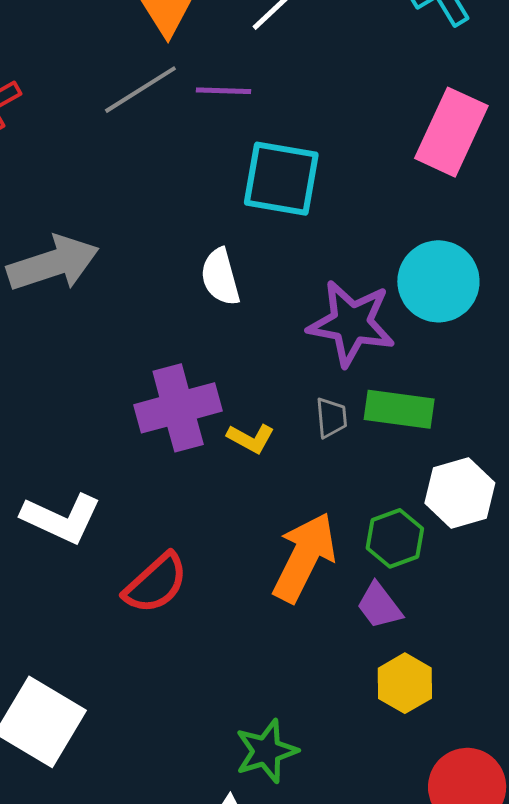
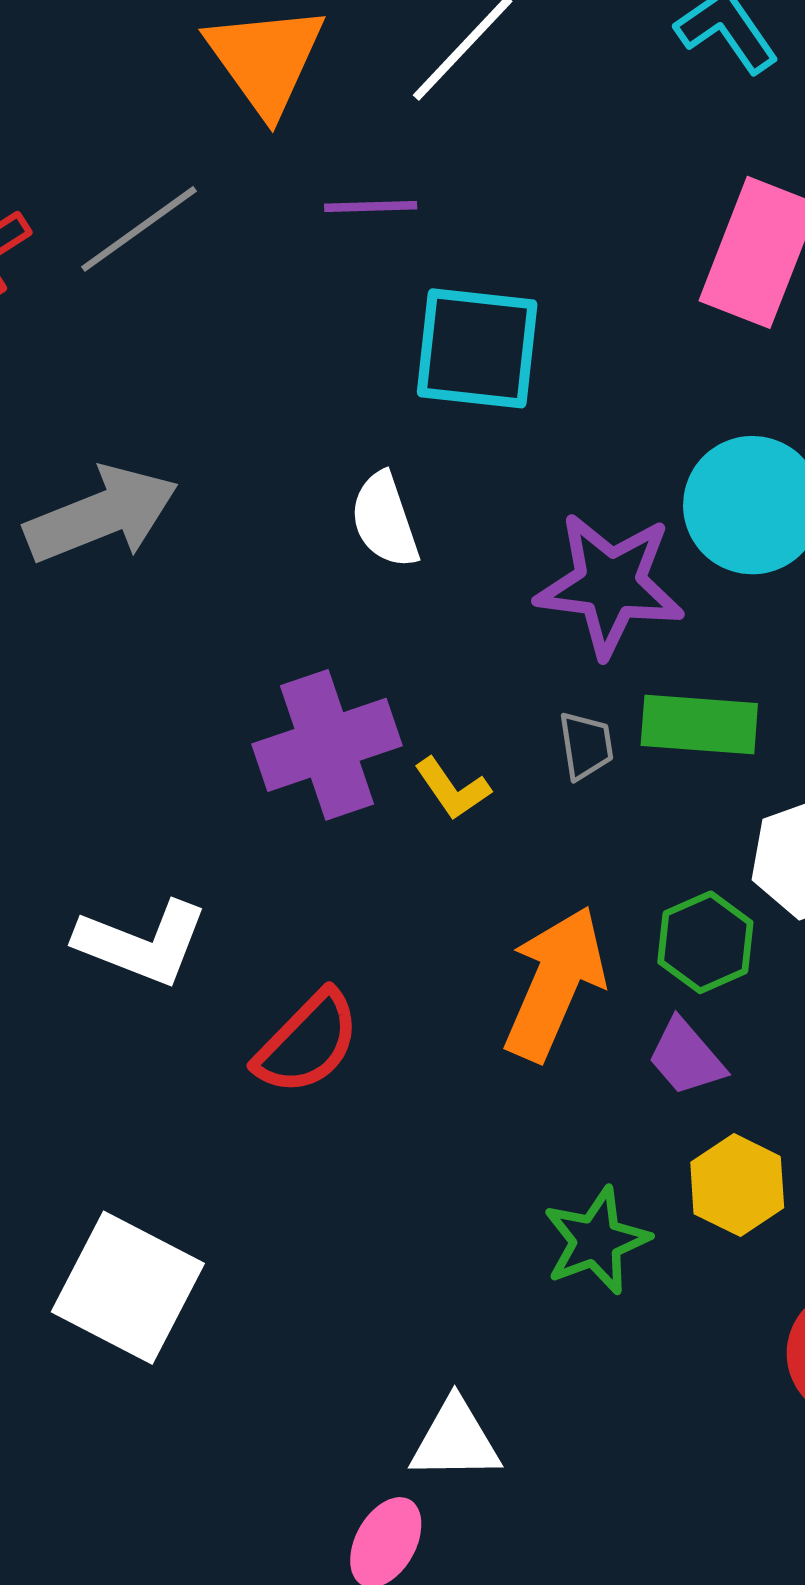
gray line: (140, 90) -> (139, 229), moved
yellow L-shape: (251, 438) -> (452, 789), turned 30
green star: (266, 751) -> (596, 1241), moved

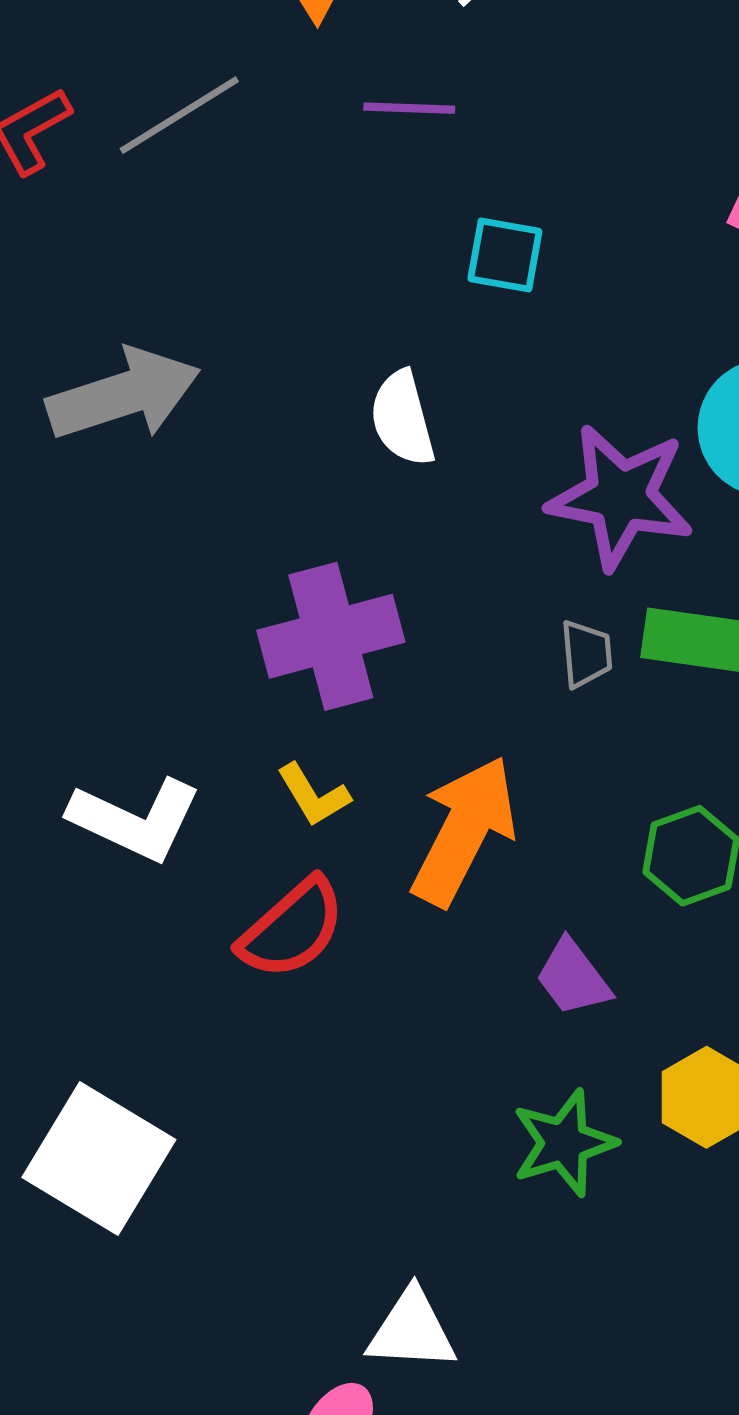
cyan square: (477, 348) -> (505, 255), size x0.6
yellow L-shape: (452, 789) -> (313, 795), moved
orange arrow: (555, 983) -> (464, 831), moved
purple trapezoid: (686, 1057) -> (573, 978), moved

